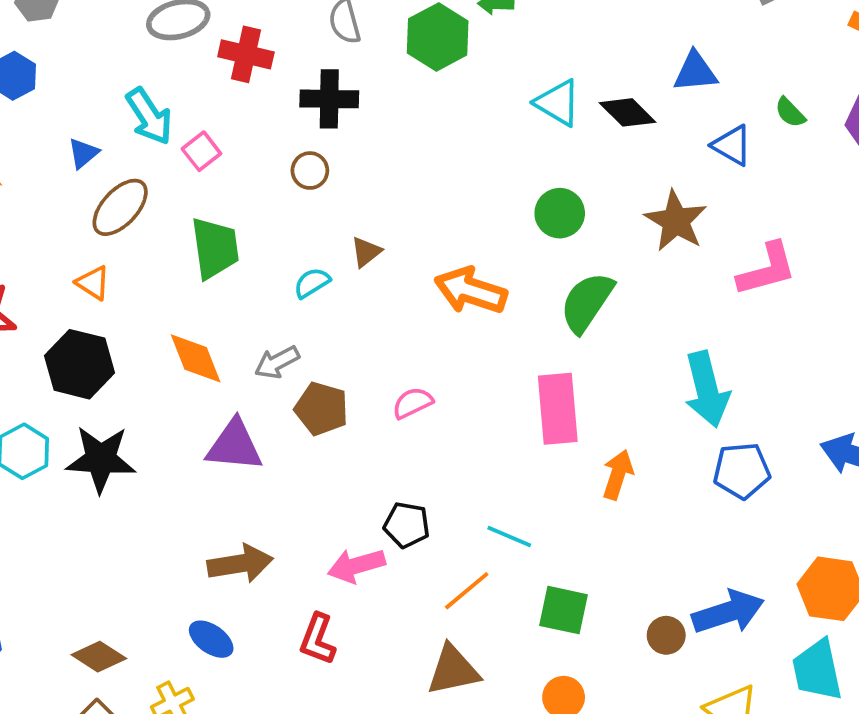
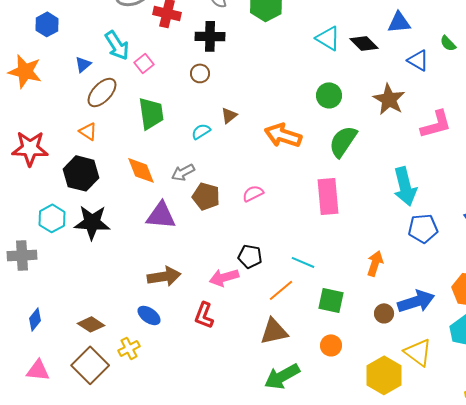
orange arrow: (618, 475) -> (375, 263), moved

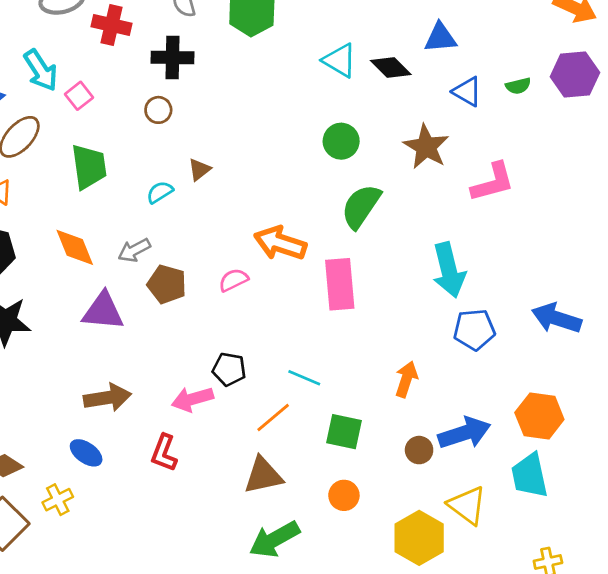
green semicircle: (448, 43) -> (518, 86), moved, turned -60
orange arrow: (283, 135) -> (280, 243), moved

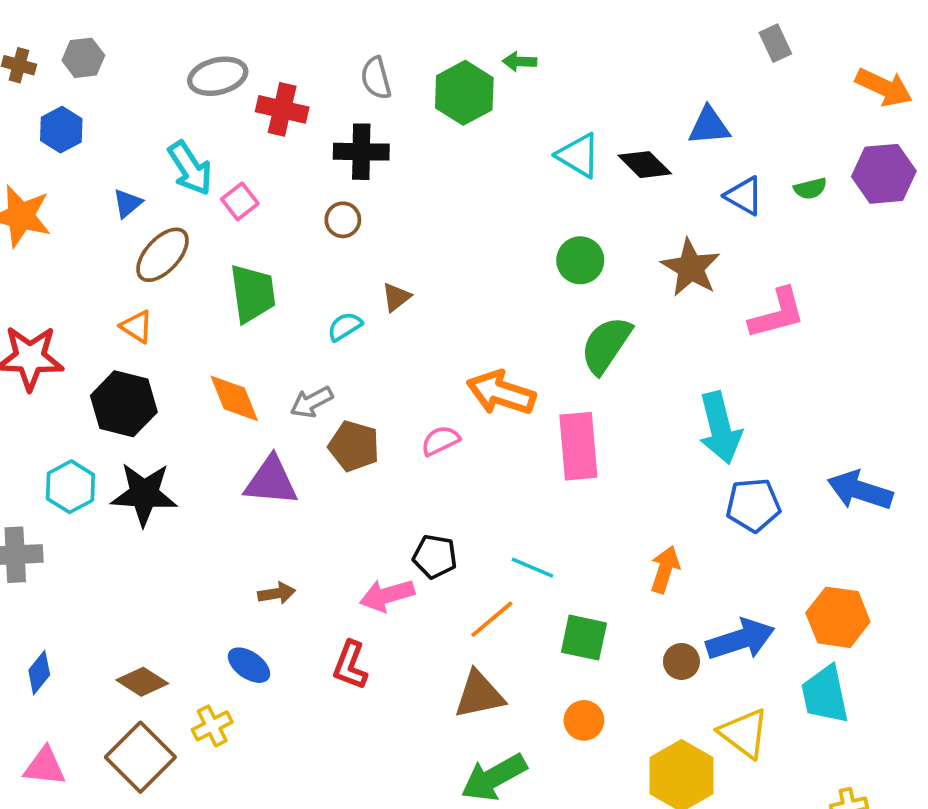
brown arrow: (107, 398) -> (277, 593), size x0.6

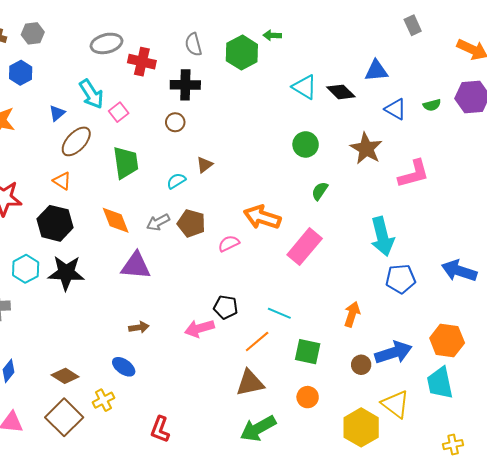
green semicircle: (606, 345) -> (320, 191), size x0.6
brown pentagon: (354, 446) -> (191, 223), moved
pink rectangle: (578, 446) -> (305, 247), turned 45
red L-shape: (350, 665) -> (160, 429), moved

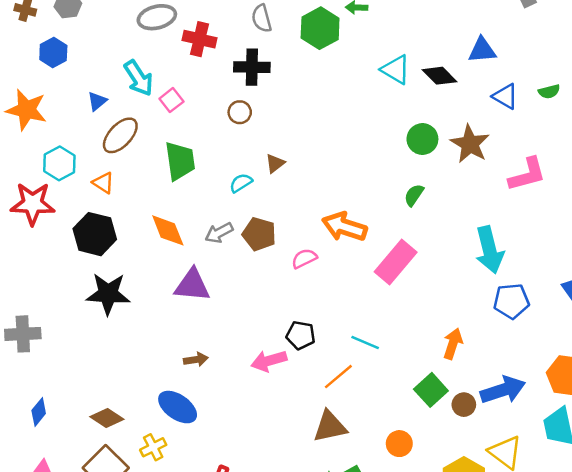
green circle: (306, 144) -> (422, 139), moved
cyan hexagon: (26, 269) -> (59, 163), moved
green square: (308, 352) -> (431, 390), moved, turned 36
blue ellipse: (124, 367) -> (178, 407), size x1.4

